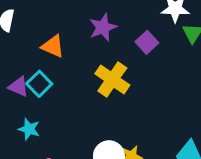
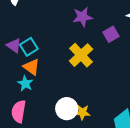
orange triangle: (53, 46) -> (31, 67), moved
cyan star: (29, 129) -> (25, 83), moved

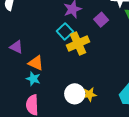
cyan square: (29, 47) -> (65, 31), moved
yellow cross: (81, 55) -> (78, 44), turned 30

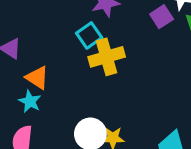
purple square: (101, 20) -> (162, 17), moved

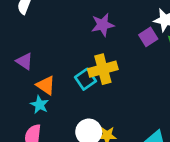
cyan square: (89, 35) -> (86, 79), moved

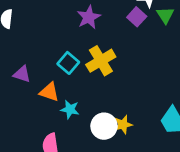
cyan square: (86, 79) -> (68, 63), moved
cyan star: (40, 105) -> (70, 109), moved

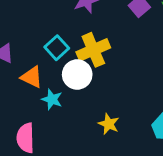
yellow star: (123, 125) -> (109, 124), turned 30
white circle: (104, 126) -> (77, 75), moved

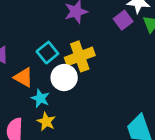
yellow star: (109, 124) -> (46, 122), moved

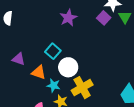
yellow cross: (80, 56) -> (82, 88), moved

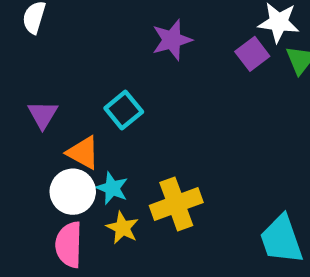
purple triangle: (19, 59) -> (43, 115), turned 32
white circle: (68, 67) -> (73, 192), moved

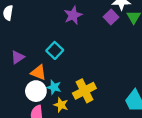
purple triangle: (43, 115) -> (18, 57), turned 32

